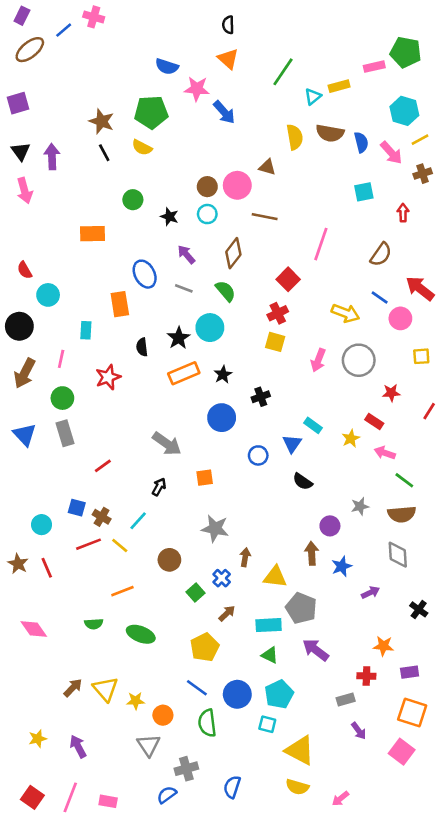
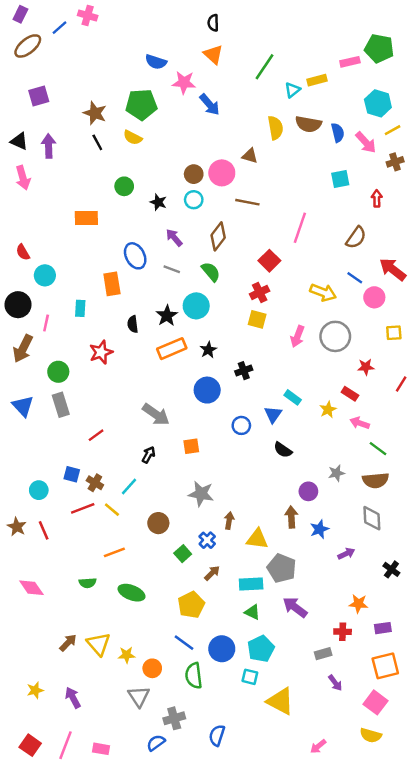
purple square: (18, 103) -> (39, 96), moved
black triangle: (21, 151) -> (19, 141), turned -30
pink line: (61, 359) -> (46, 323), moved
orange square: (412, 713) -> (385, 666), turned -32
yellow semicircle: (297, 787) -> (371, 735), moved

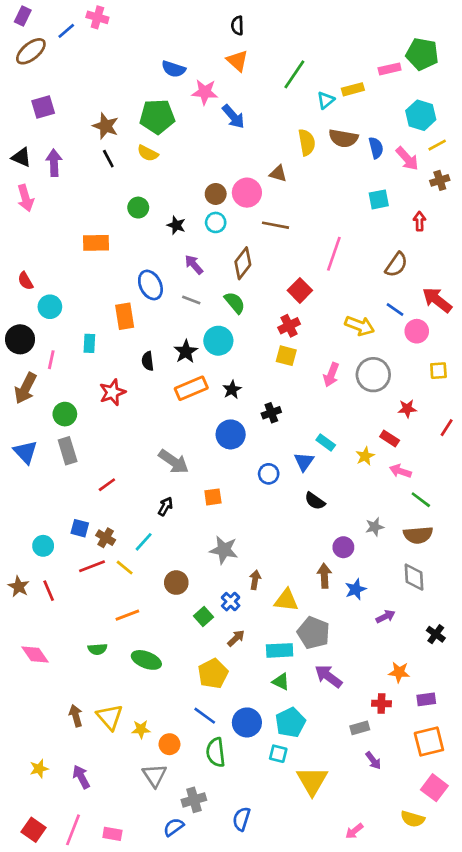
brown arrow: (68, 643) -> (76, 716), turned -60
yellow triangle: (280, 701) -> (312, 781), turned 32
pink square: (376, 702) -> (434, 788), moved

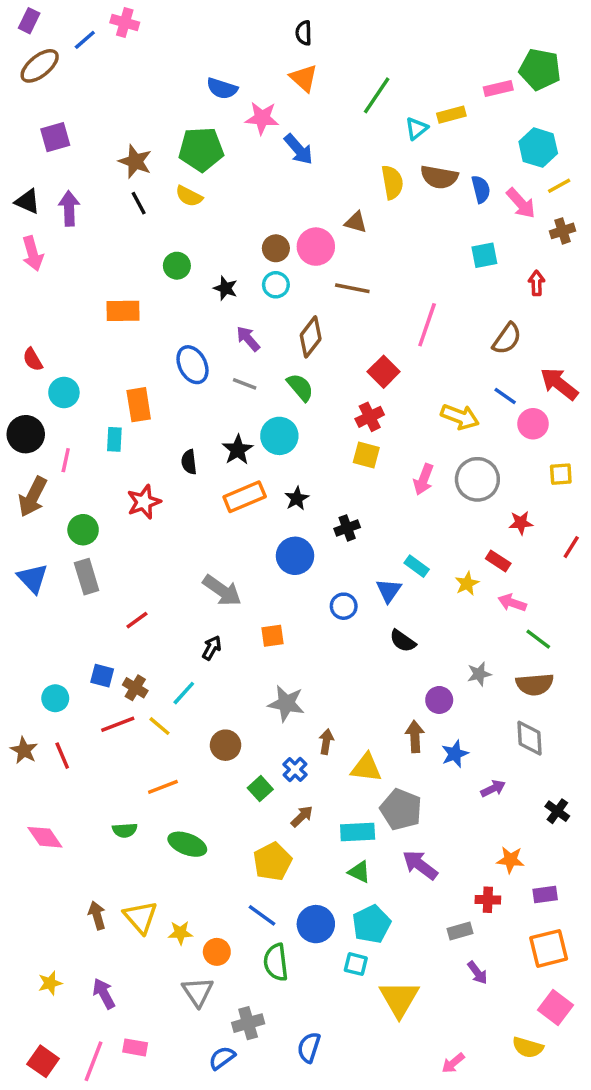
orange rectangle: (125, 316) -> (139, 405), moved
pink rectangle: (112, 834) -> (135, 1047), moved

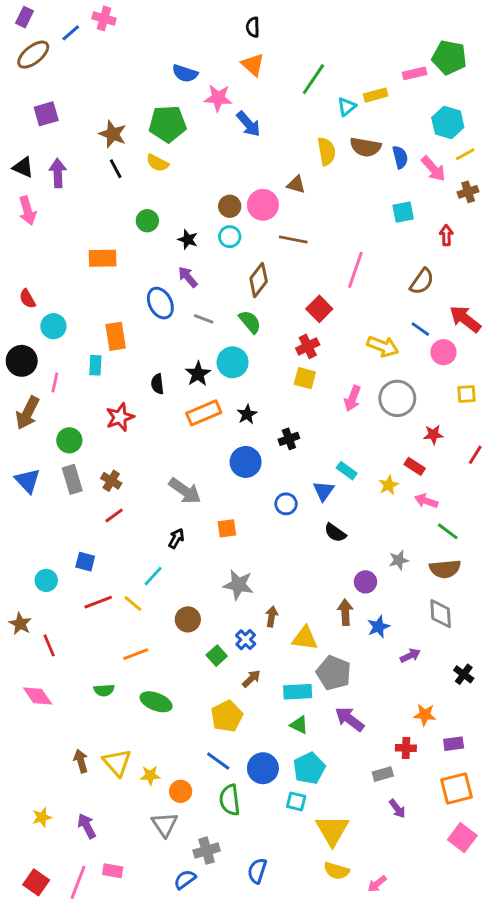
purple arrow: (248, 339) -> (188, 277), moved
brown cross: (135, 688) -> (111, 481), moved
red line: (62, 756) -> (49, 645), moved
yellow semicircle: (528, 1047) -> (337, 871), moved

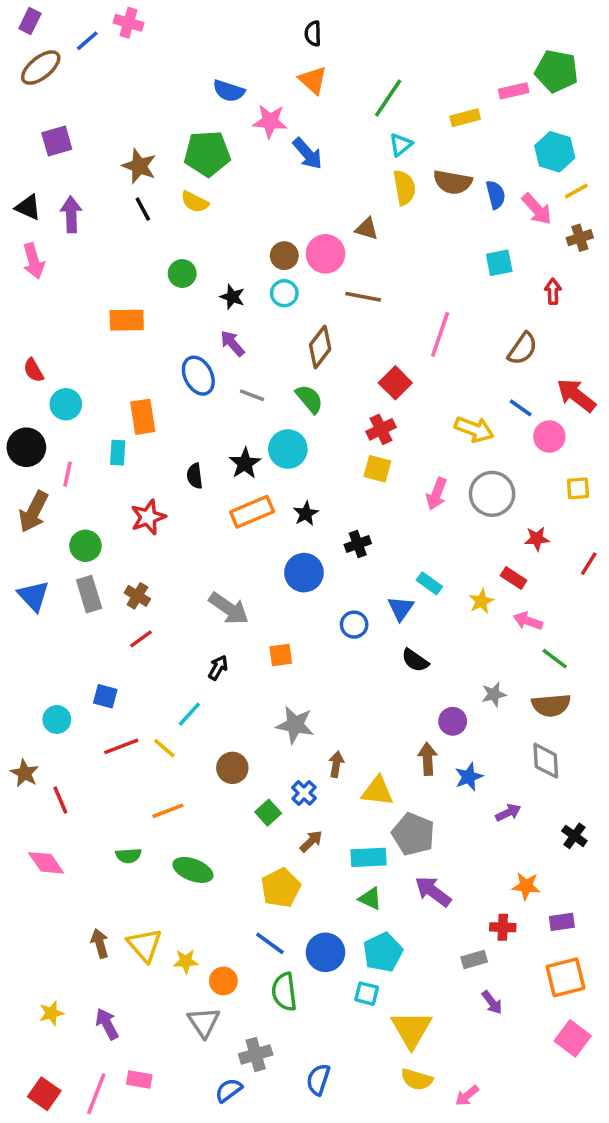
cyan triangle: (347, 107) -> (401, 145), moved

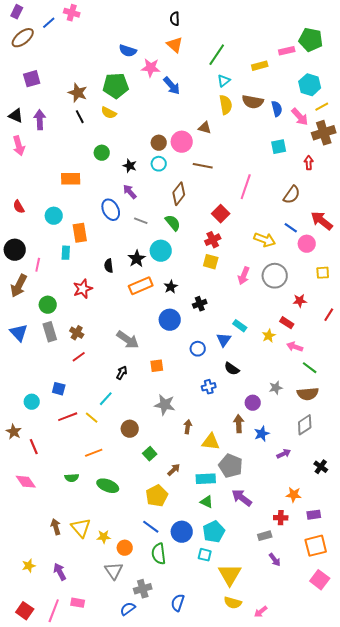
brown cross: (580, 238) -> (324, 133), size x1.6
cyan circle: (66, 404) -> (54, 216), moved
gray diamond: (546, 761) -> (305, 425), turned 60
blue cross: (304, 793) -> (209, 387), moved, turned 32

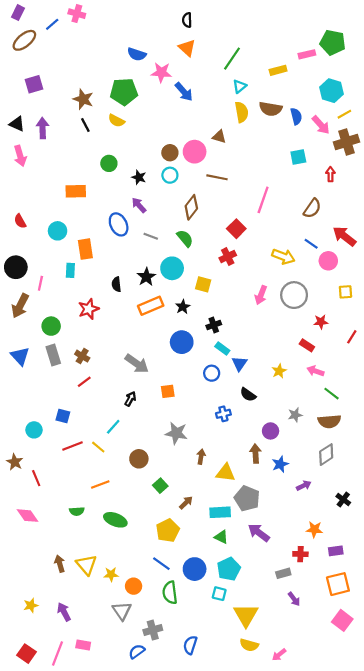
yellow square: (211, 262) -> (203, 284), moved
cyan rectangle: (240, 326) -> (222, 349), moved
yellow star: (269, 336) -> (279, 371), moved

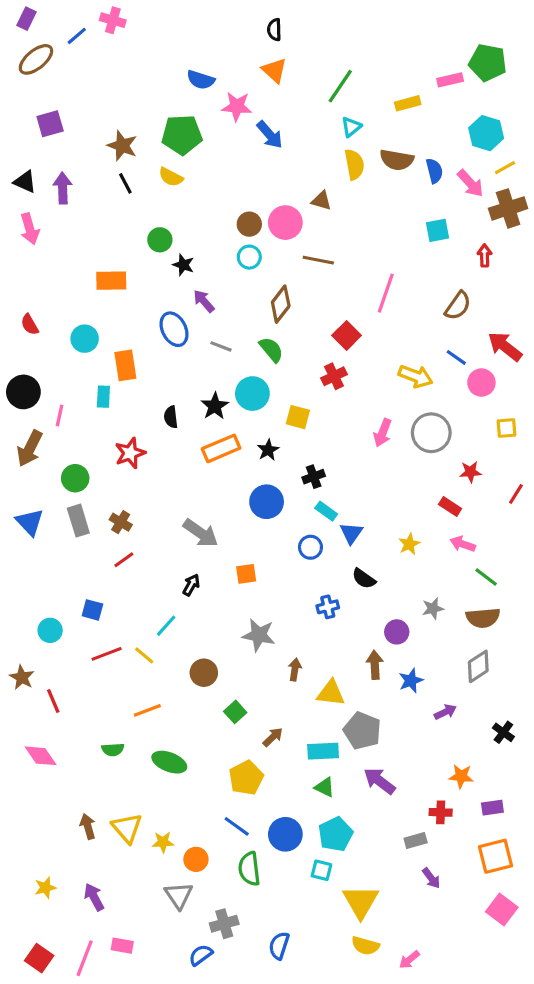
black star: (139, 177) -> (183, 265), moved

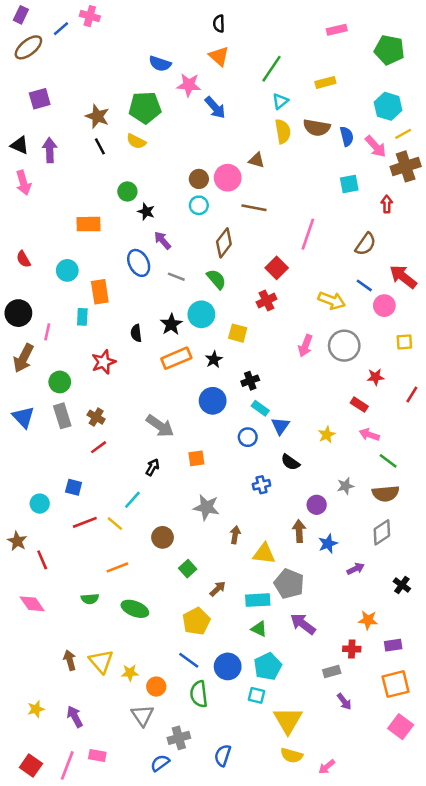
pink rectangle: (450, 80) -> (337, 30), moved

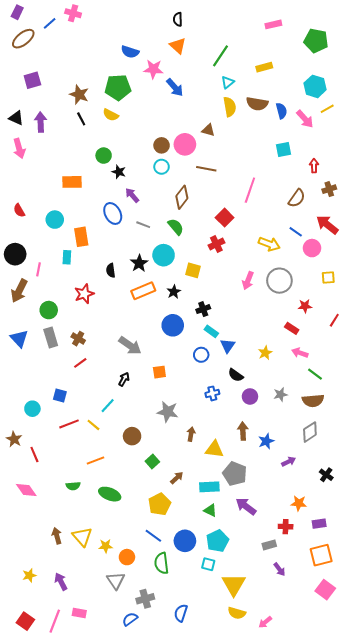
brown cross: (406, 166) -> (329, 189), moved, size x0.6
purple circle: (317, 505) -> (250, 396), moved

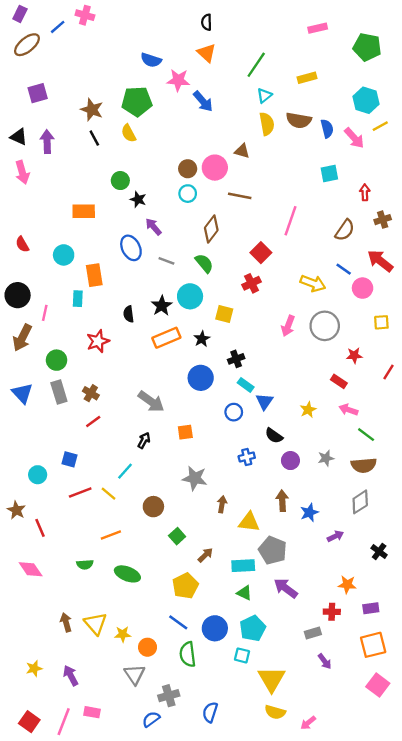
yellow semicircle: (111, 115) -> (129, 133), turned 35

